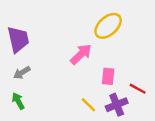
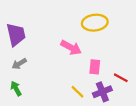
yellow ellipse: (108, 26) -> (95, 23), turned 35
pink arrow: (81, 54) -> (71, 47), turned 72

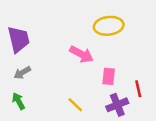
red line: (121, 78) -> (138, 89), turned 48
yellow line: (78, 92) -> (75, 105), moved

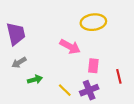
green arrow: (19, 101) -> (35, 80), moved, turned 104
purple cross: (117, 105) -> (89, 90), moved

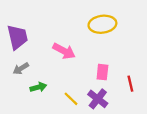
pink arrow: (70, 47) -> (64, 51), moved
purple cross: (89, 90) -> (98, 99), turned -30

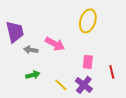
yellow ellipse: (102, 24) -> (88, 21), turned -65
gray arrow: (21, 69) -> (31, 50), moved, turned 40

